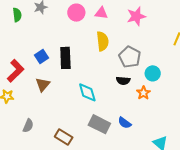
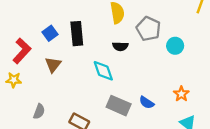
black semicircle: (123, 81) -> (120, 46), moved
orange star: (143, 93) -> (181, 94), moved

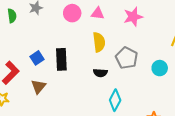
cyan circle: (175, 46) -> (160, 68), moved
cyan diamond: (103, 71) -> (115, 100), moved, turned 45

